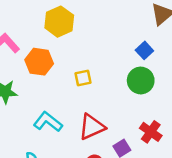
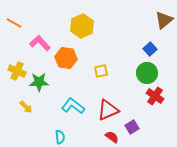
red cross: (151, 132) -> (155, 96), moved

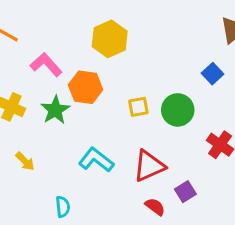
green circle: (147, 73) -> (178, 110), moved
green star: (39, 82) -> (55, 110), moved, turned -30
cyan semicircle: (60, 137) -> (63, 207), moved

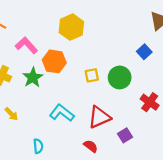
red semicircle: (155, 207) -> (91, 146), moved

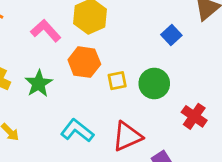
pink L-shape: (26, 45) -> (46, 31), moved
blue square: (144, 52) -> (171, 35), moved
orange hexagon: (54, 61) -> (84, 62), moved

